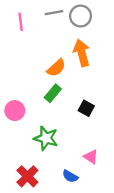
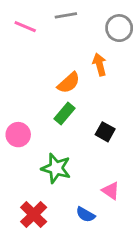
gray circle: (81, 16) -> (119, 28), moved
pink line: (21, 22) -> (25, 27), turned -60
orange arrow: (82, 53) -> (99, 64), size x0.7

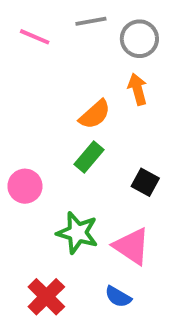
gray circle: (119, 28) -> (139, 39), moved
pink triangle: (111, 191) -> (132, 246), moved, size x1.5

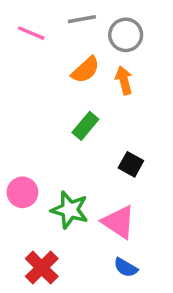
orange semicircle: (95, 114) -> (85, 70), moved
green rectangle: (89, 157) -> (85, 126), moved
pink circle: (25, 186) -> (22, 192), moved
blue semicircle: (118, 297) -> (126, 268), moved

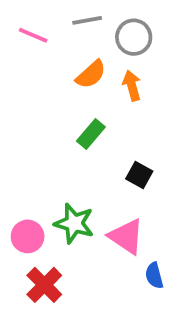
pink circle: (22, 192) -> (28, 236), moved
blue semicircle: (126, 268) -> (154, 276), moved, turned 45

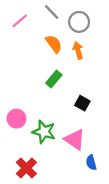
gray line: (87, 20) -> (52, 12), turned 56
pink line: (33, 35) -> (20, 21), turned -63
orange semicircle: (91, 74) -> (54, 44), turned -84
pink circle: (28, 236) -> (16, 119), moved

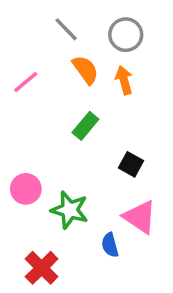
gray line: (52, 12) -> (66, 29), moved
pink line: (20, 21) -> (26, 82), moved
pink triangle: (75, 139) -> (140, 217), moved
blue semicircle: (91, 163) -> (110, 245), moved

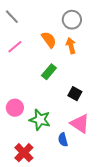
gray line: (66, 29) -> (12, 17), moved

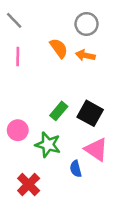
orange arrow: (71, 46) -> (85, 55), turned -63
pink line: (15, 47) -> (18, 57), turned -49
green rectangle: (49, 72) -> (59, 111), moved
black square: (75, 94) -> (90, 113), size x1.5

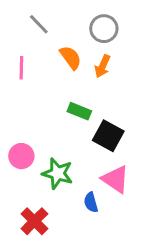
gray line: (14, 20) -> (39, 24), moved
orange arrow: (85, 55) -> (102, 66), turned -78
green rectangle: (59, 111) -> (79, 111), moved, turned 72

